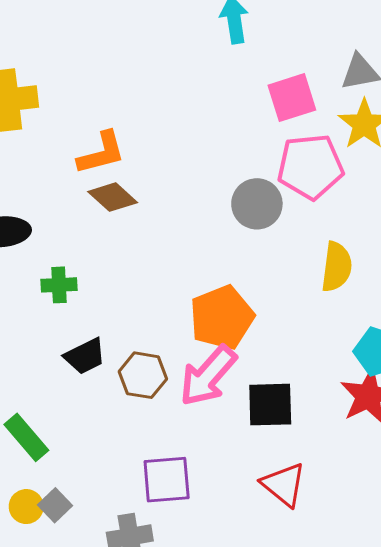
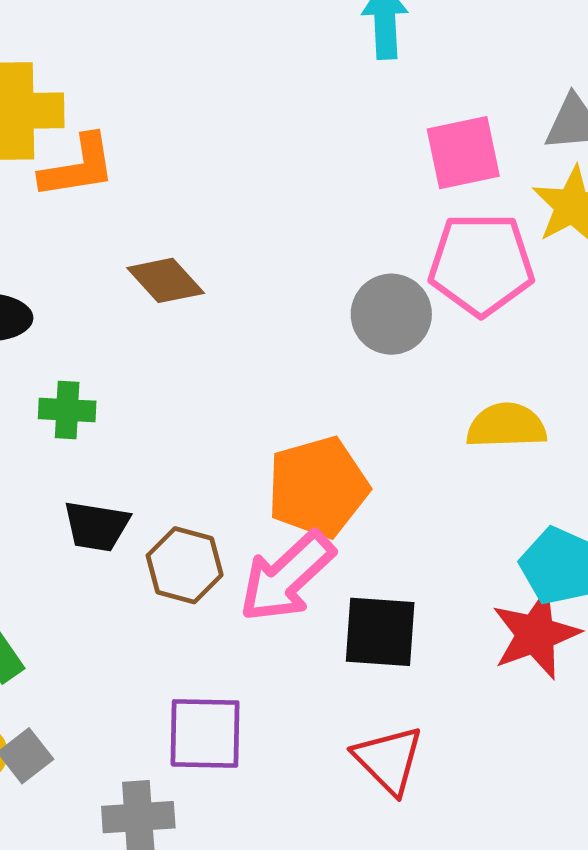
orange L-shape: (101, 153) -> (78, 167), moved
yellow semicircle: (337, 267) -> (506, 426), turned -105
black trapezoid: (85, 356) -> (96, 526), turned 30

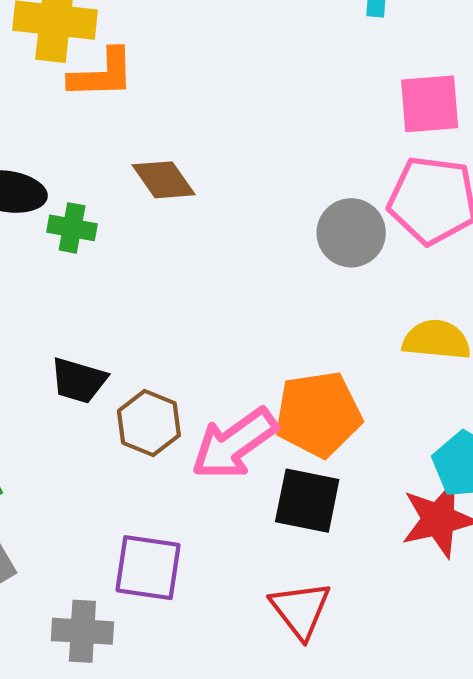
green cross: (67, 410) -> (72, 228), moved
orange pentagon: (318, 487) -> (318, 414), moved

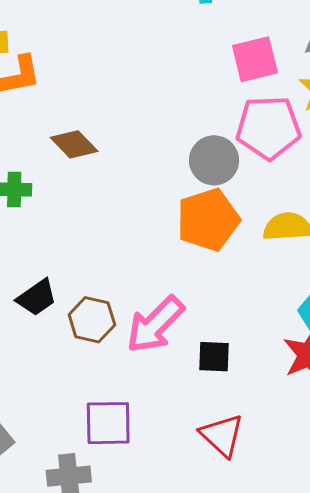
black trapezoid: (79, 380) -> (37, 298), turned -42
orange pentagon: (318, 414) -> (208, 220), moved
black square: (307, 501) -> (214, 357), size x0.7

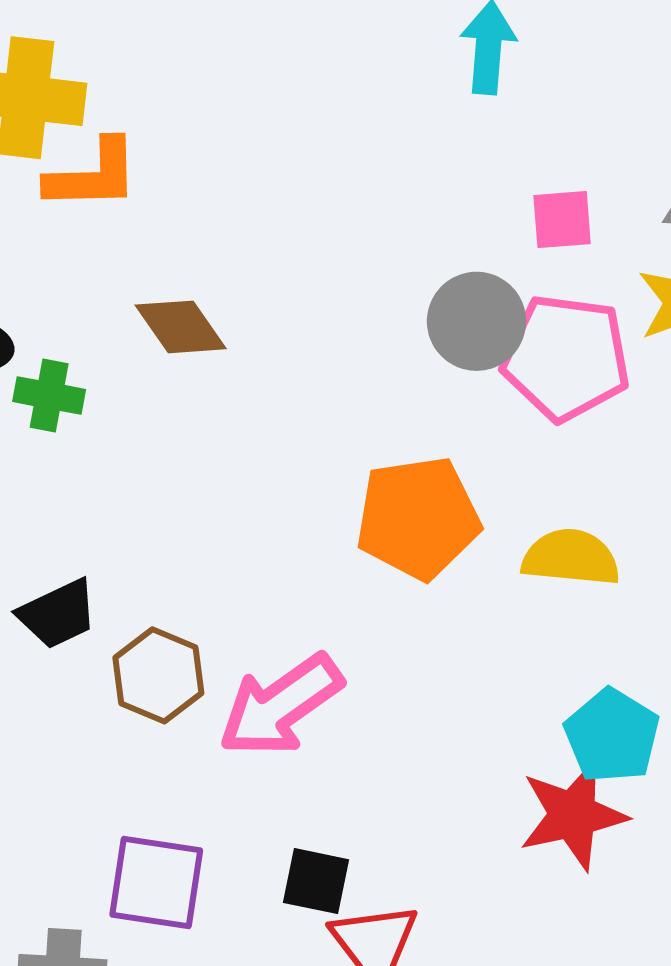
pink square: (255, 59) -> (562, 220), size x0.7
gray circle: (214, 160) -> (476, 321), moved
black square: (214, 357) -> (316, 881), moved

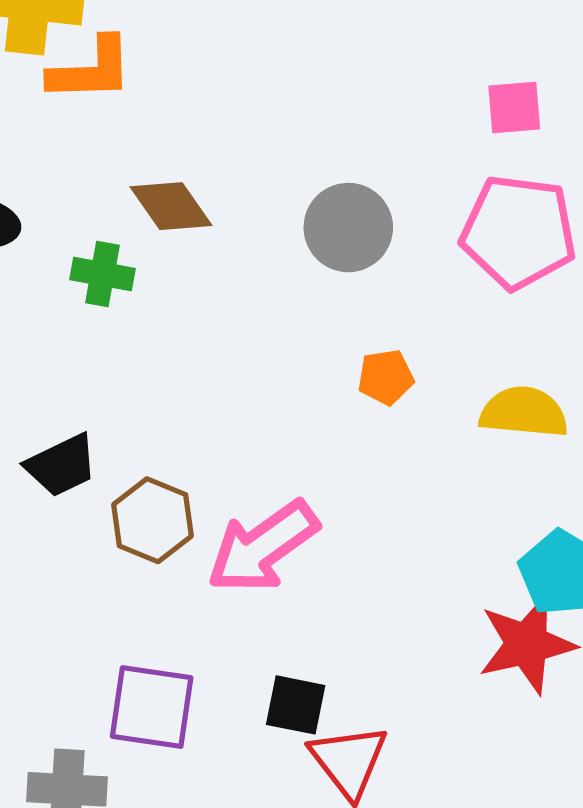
gray circle: (476, 321) -> (348, 228), moved
green cross: (49, 396) -> (102, 274), moved
orange pentagon: (418, 518) -> (386, 377), size x0.5

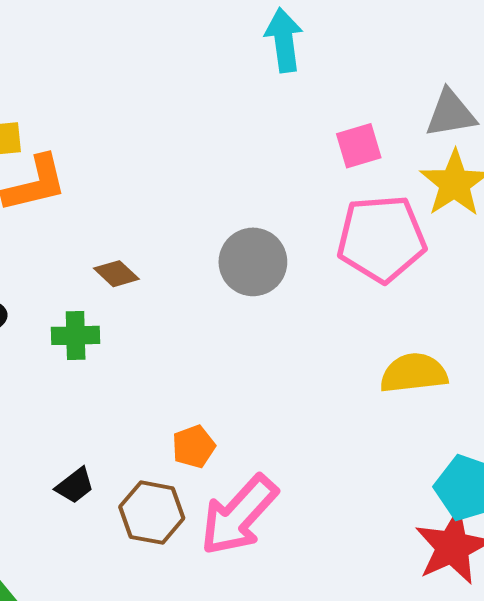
brown diamond: (171, 206) -> (116, 274), size x0.7
orange pentagon: (386, 377) -> (194, 447), moved
black trapezoid: (62, 465) -> (75, 486), size x0.7

